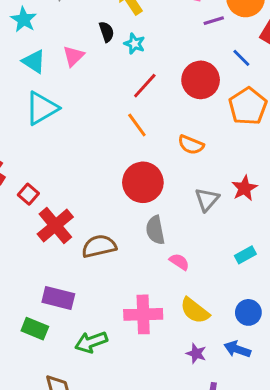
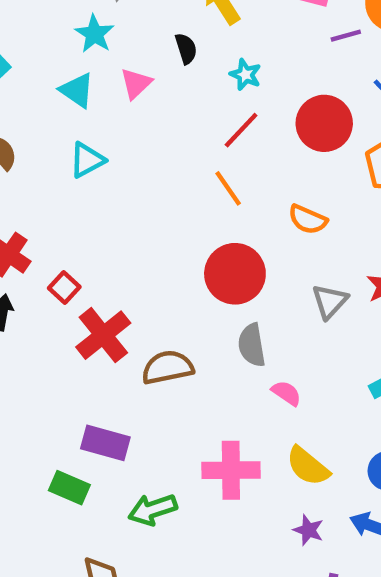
cyan star: (24, 20) -> (94, 34), moved
cyan star: (135, 44) -> (245, 75), moved
cyan triangle: (42, 108) -> (87, 160), size x0.7

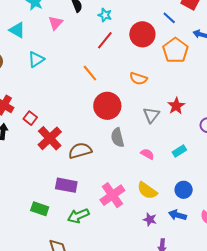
cyan triangle: (77, 90) -> (17, 30), moved
orange line: (228, 188) -> (90, 73), moved
pink semicircle: (286, 393) -> (147, 154), moved
purple rectangle: (105, 443) -> (66, 185), moved
pink cross: (231, 470) -> (112, 195), turned -30

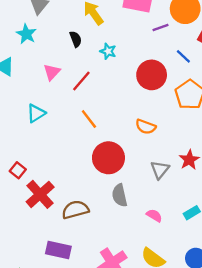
pink triangle: (56, 23) -> (52, 72), moved
red line: (105, 40) -> (81, 81), moved
cyan triangle: (36, 59) -> (36, 113), moved

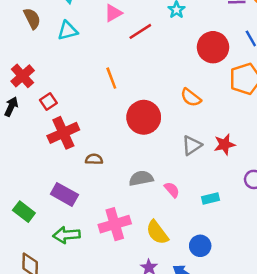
cyan triangle: (36, 113) -> (68, 31), moved
orange line: (89, 119) -> (111, 78), moved
gray semicircle: (120, 195) -> (141, 178), moved, turned 75
brown semicircle: (75, 210) -> (94, 159), size x0.6

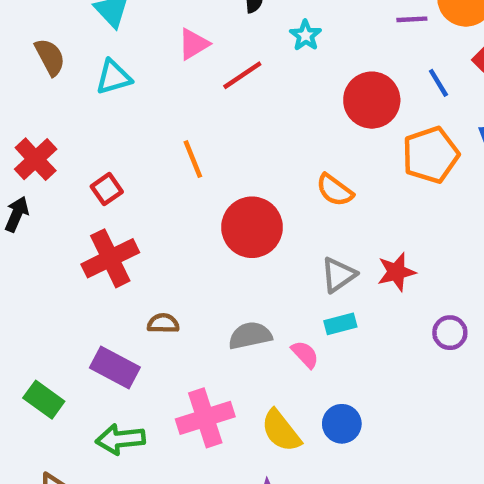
red square: (48, 102) -> (107, 189), moved
brown semicircle: (94, 159) -> (163, 323), moved
cyan rectangle: (211, 199) -> (340, 324), moved
blue circle: (200, 246) -> (342, 424), moved

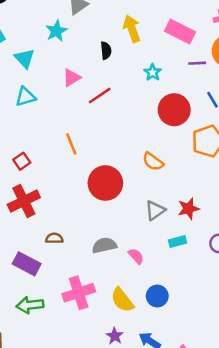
cyan star: (306, 35) -> (153, 72), moved
cyan rectangle: (340, 324) -> (178, 241), moved

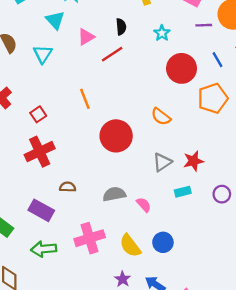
black semicircle: (106, 51) -> (121, 27), moved
cyan triangle: (25, 58) -> (55, 20), moved
cyan triangle: (26, 97) -> (43, 54), turned -42

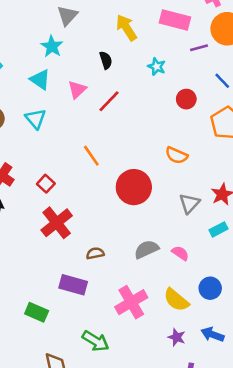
black semicircle: (121, 27) -> (106, 60), moved
red circle: (182, 68) -> (186, 99), size x0.6
green arrow: (44, 249) -> (96, 341), moved, turned -130

